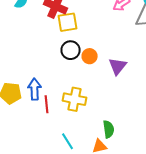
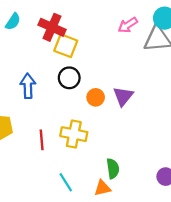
yellow square: (68, 22) -> (66, 46), turned 30
orange circle: (90, 56) -> (96, 97), moved
blue arrow: (35, 89) -> (28, 86), moved

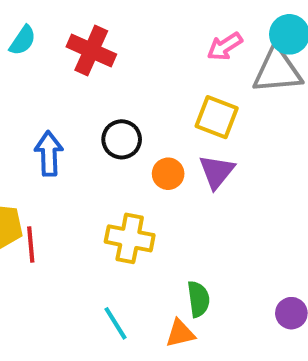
yellow square: (66, 46) -> (217, 117), moved
red line: (42, 140) -> (31, 244), moved

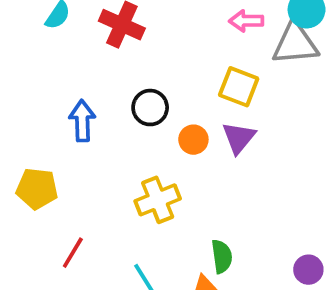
pink arrow: (225, 46) -> (246, 21), turned 32
yellow cross: (130, 238) -> (158, 200), turned -33
red line: (31, 244) -> (73, 253), moved, turned 36

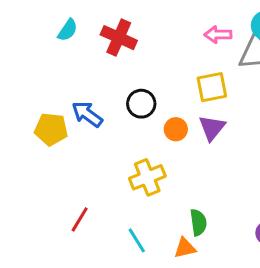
yellow square: (239, 87) -> (212, 87), turned -32
blue arrow: (82, 121) -> (87, 114), turned -52
yellow pentagon: (37, 189) -> (51, 129), moved

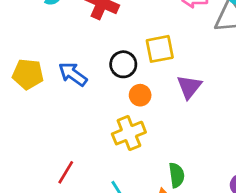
yellow square: (212, 87) -> (160, 49), moved
yellow pentagon: (51, 129) -> (28, 74), moved
orange circle: (176, 129) -> (140, 95), moved

